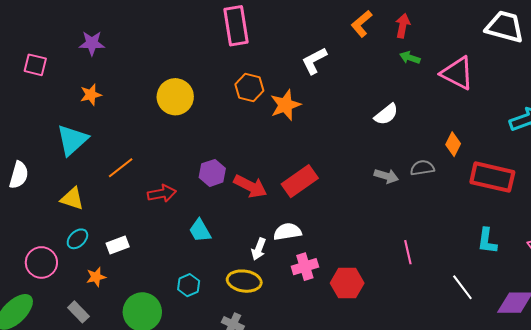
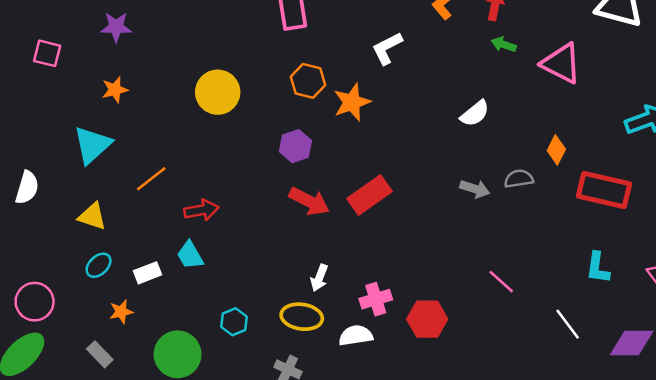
purple hexagon: (212, 173) -> (295, 146), moved
cyan trapezoid: (200, 231) -> (190, 255), moved
white semicircle: (287, 232) -> (356, 335), moved
pink line: (408, 252) -> (501, 282), turned -35
pink circle: (41, 262) -> (35, 302), moved

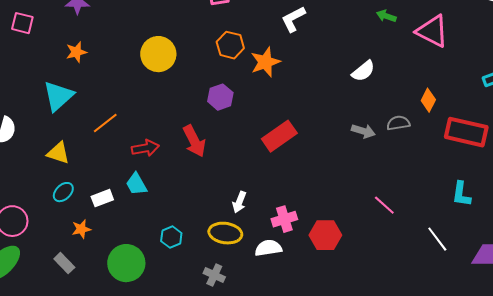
red arrow: (309, 201) -> (194, 141), moved, turned 36

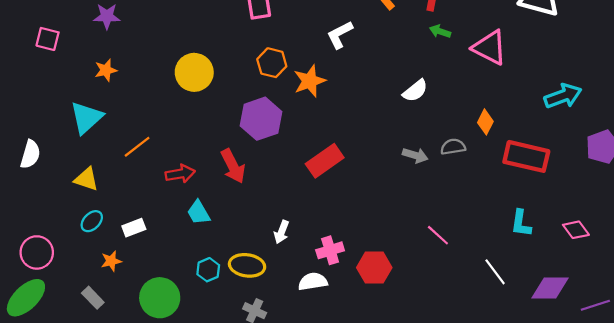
purple hexagon: (220, 97) -> (261, 119), size x1.5
cyan trapezoid: (136, 184) -> (199, 213), moved
yellow ellipse: (225, 233) -> (247, 265), moved

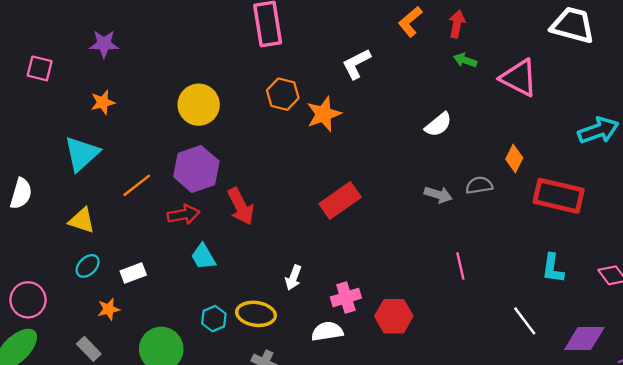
purple hexagon: (261, 119) -> (196, 169), moved
pink line: (438, 235) -> (460, 266), moved, turned 35

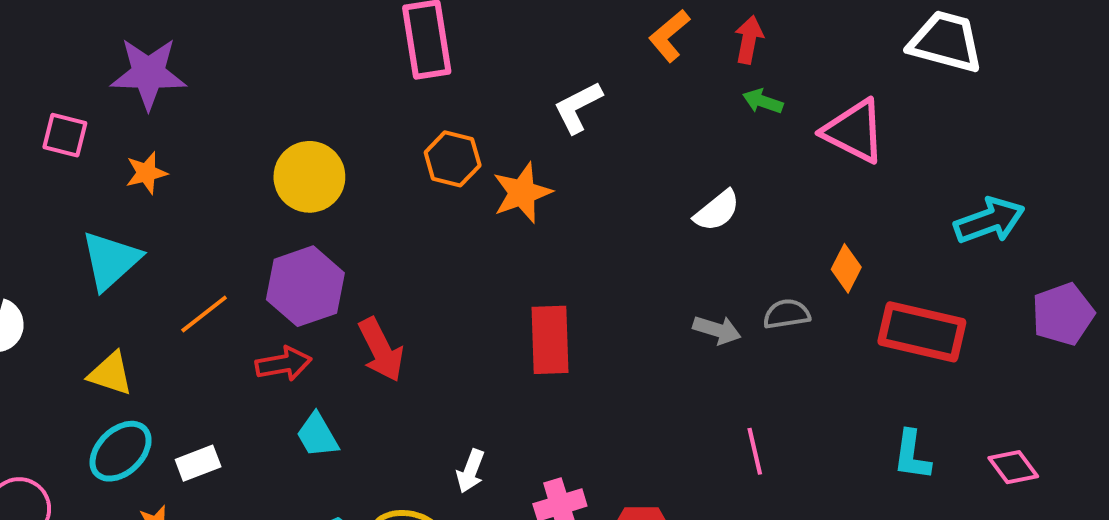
purple star: (104, 44) -> (148, 73), size x1.5
pink square: (40, 68) -> (65, 135), moved
red rectangle: (340, 200) -> (550, 340), turned -57
cyan ellipse: (88, 266) -> (121, 451), size x1.5

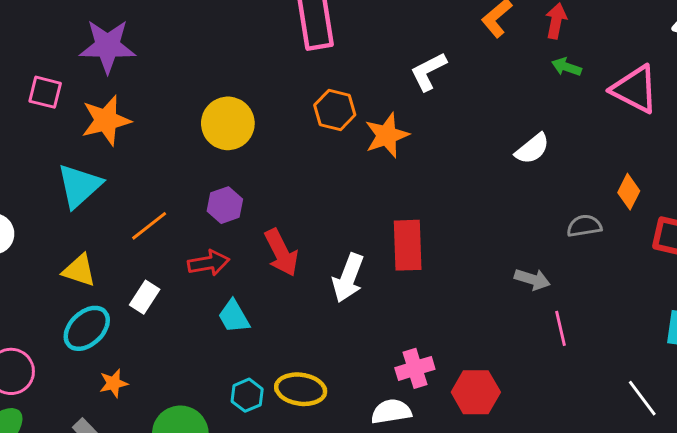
orange star: (146, 173) -> (106, 120), size x1.6
purple hexagon: (305, 286) -> (225, 205), size x0.6
gray arrow: (717, 330) -> (532, 279), moved
white rectangle: (198, 463) -> (145, 297), moved, turned -36
white arrow: (470, 471) -> (348, 278), moved, size x1.5

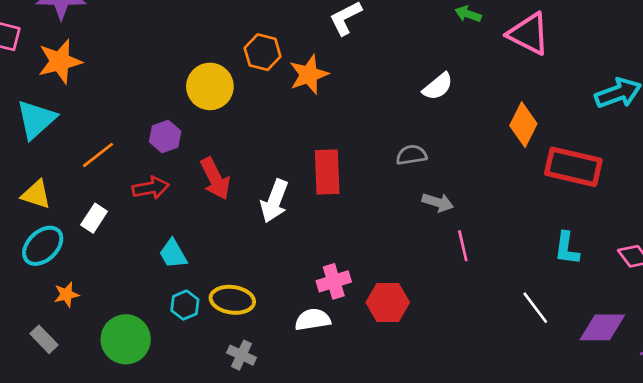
yellow circle: (228, 123) -> (210, 86), moved
orange diamond: (629, 192) -> (523, 125), size x1.4
gray semicircle: (584, 226) -> (411, 155), moved
cyan trapezoid: (234, 316) -> (173, 254), moved

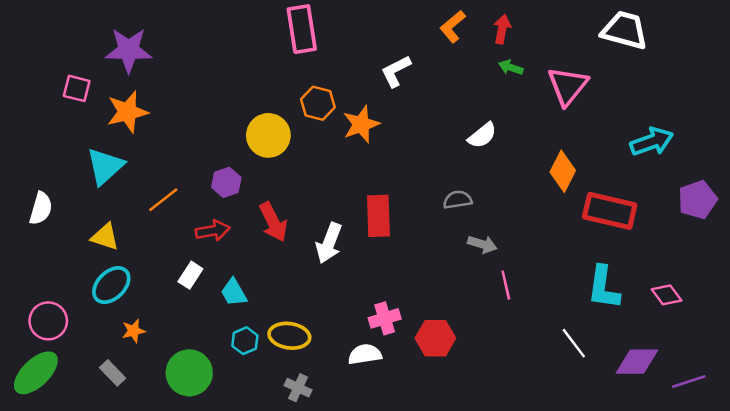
pink triangle: (529, 34) -> (568, 86), turned 42
white rectangle: (94, 218) -> (190, 275), moved
cyan L-shape: (567, 248) -> (604, 288), size x1.4

